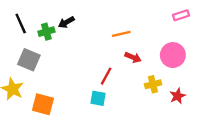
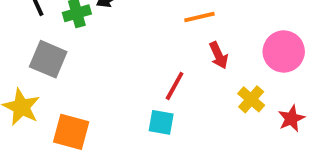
red arrow: (133, 57) -> (219, 55), turned 42
yellow cross: (153, 84) -> (251, 99), turned -35

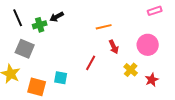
cyan square: (161, 122) -> (61, 78), moved

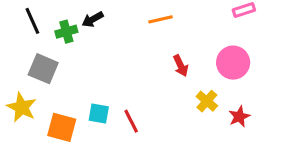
orange line: (104, 27) -> (161, 19), moved
red line: (91, 63) -> (131, 121), moved, turned -56

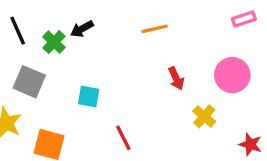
green cross: (66, 32) -> (54, 42), turned -30
cyan square: (99, 113) -> (89, 97), moved
red star: (239, 117) -> (250, 144), moved, turned -30

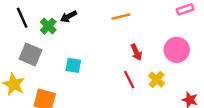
red line: (123, 138) -> (129, 80), moved

